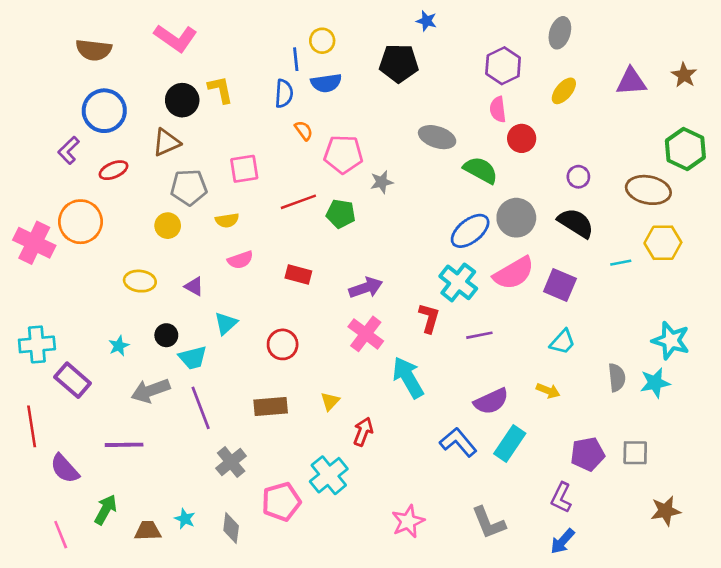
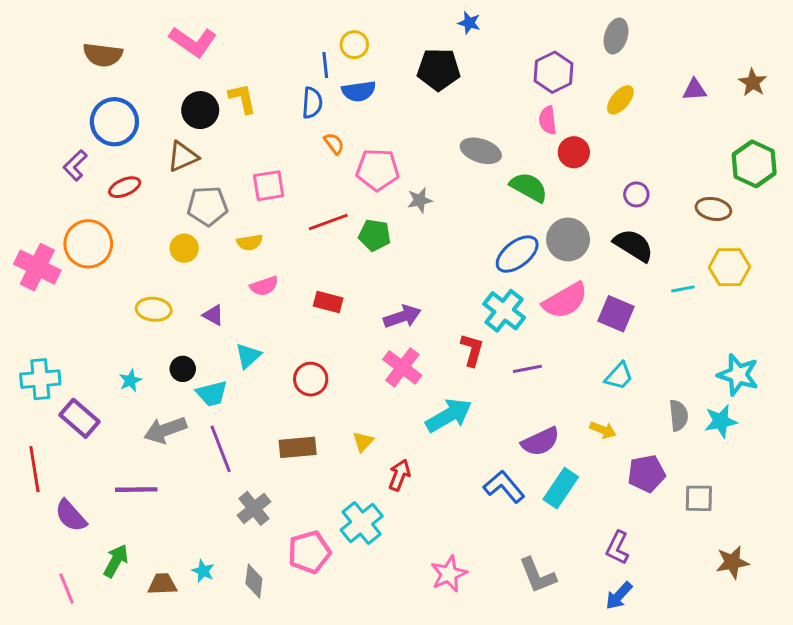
purple triangle: (631, 82) -> (695, 90), size x0.7
brown ellipse: (648, 190) -> (713, 209), size x0.7
cyan arrow: (408, 377) -> (449, 415), turned 90
purple pentagon: (588, 454) -> (647, 474), moved

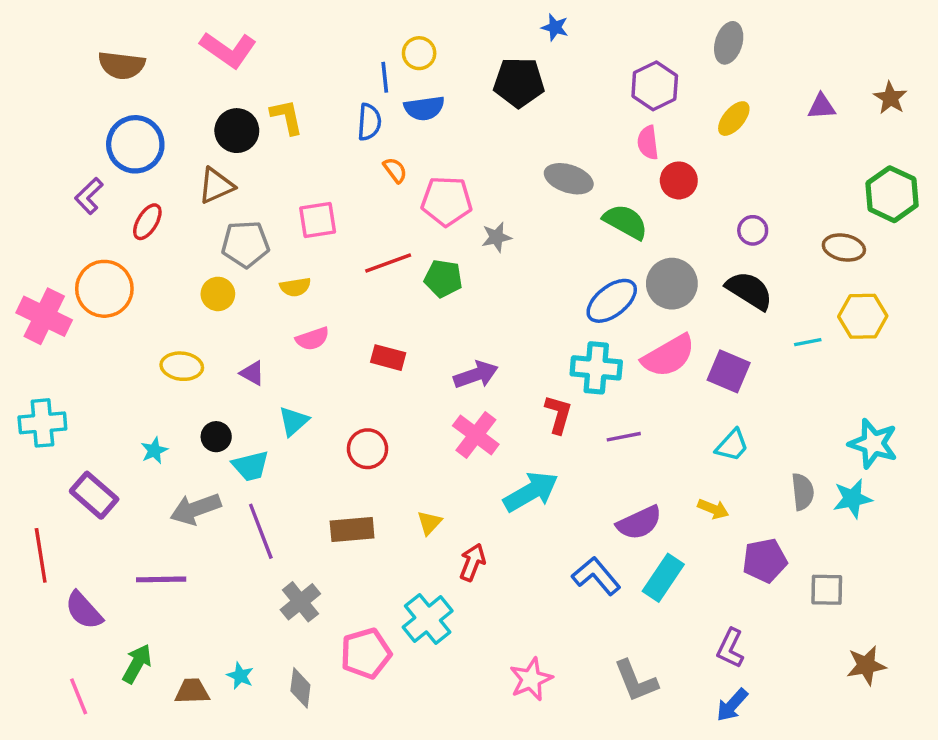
red ellipse: (125, 187) -> (147, 222), turned -36
cyan cross: (504, 311) -> (596, 368), turned -33
cyan cross: (40, 379) -> (42, 423), moved

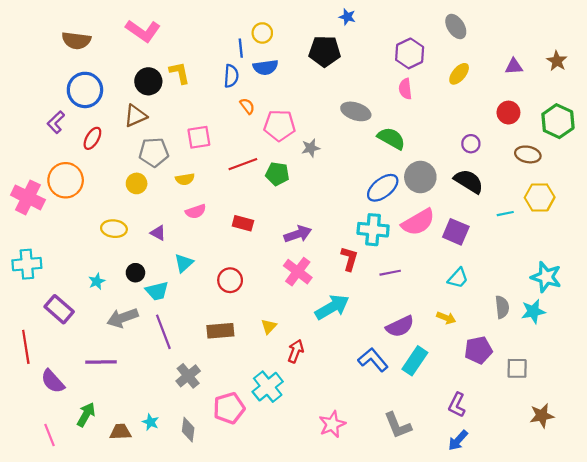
gray ellipse: (729, 43) -> (456, 27), turned -50
red circle: (679, 180) -> (508, 113), moved

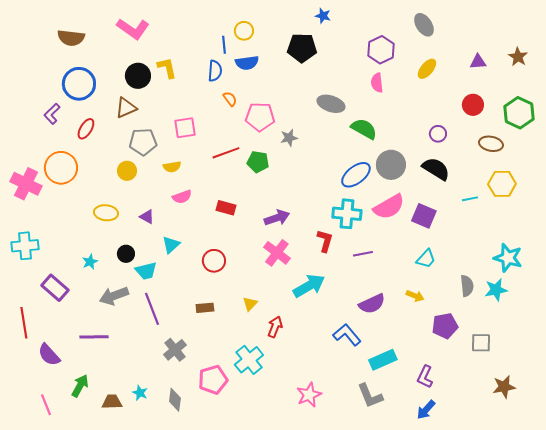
brown rectangle: (220, 331) -> (205, 308), size x0.7
cyan rectangle: (415, 361) -> (383, 360), moved, turned 32

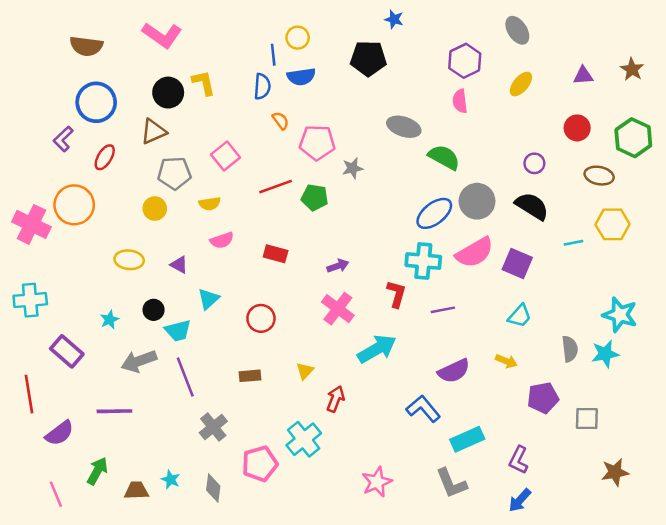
pink square: (185, 128) -> (226, 156), turned -30
purple arrow: (277, 218) -> (338, 266), size x0.7
purple semicircle: (49, 355) -> (60, 433), turned -85

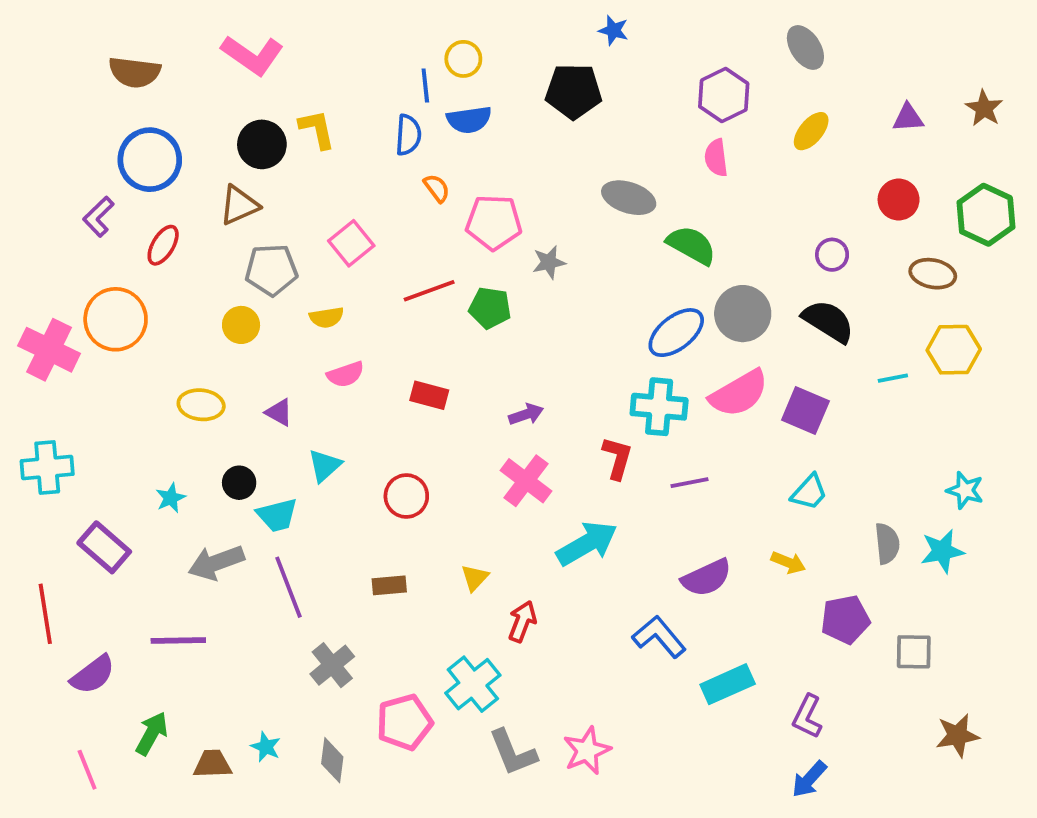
cyan star: (620, 315) -> (965, 490), size x0.7
gray L-shape: (451, 483) -> (513, 753), moved

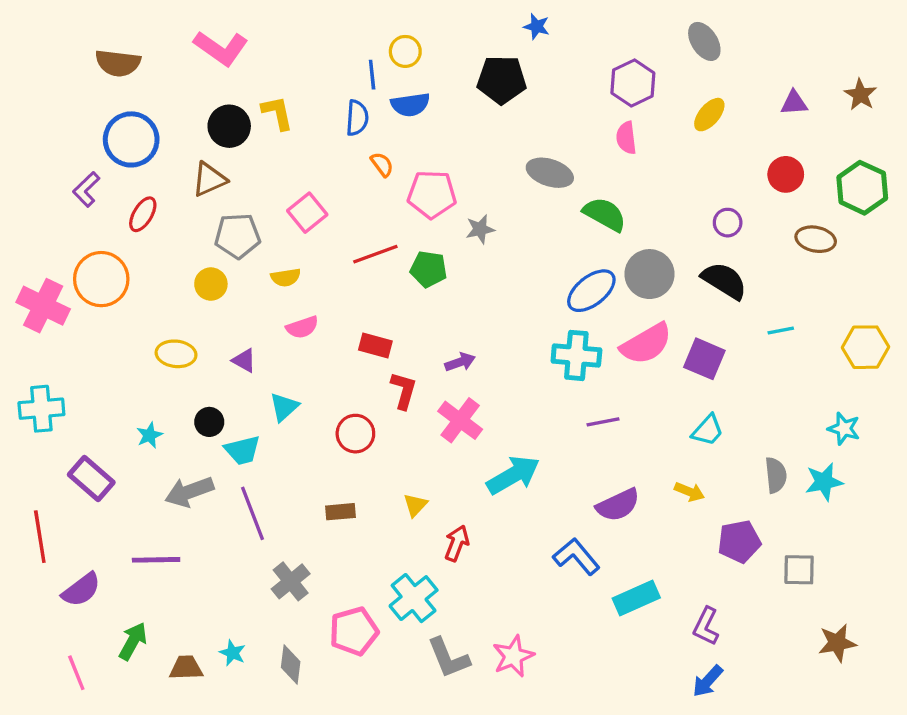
yellow hexagon: (954, 350) -> (865, 347), moved
red L-shape: (617, 458) -> (404, 390), moved

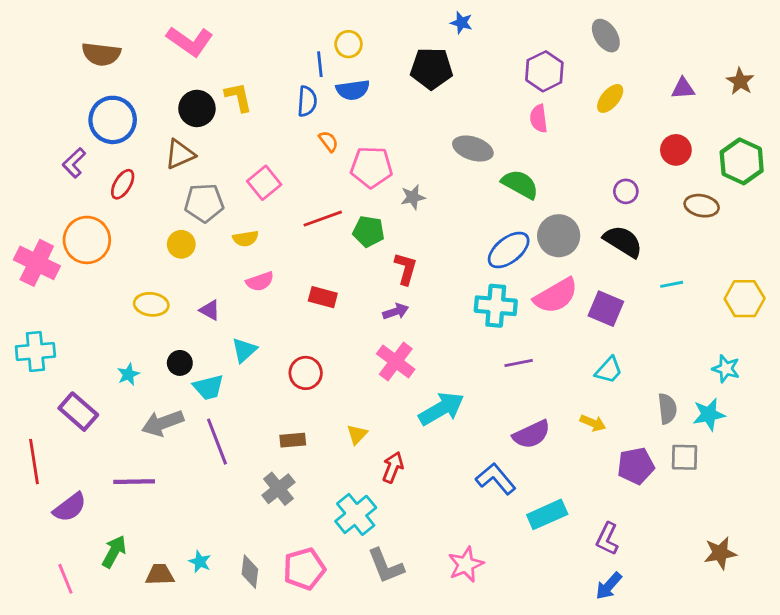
red L-shape: (404, 390) -> (406, 269), moved
gray square: (799, 570) -> (684, 457), moved
gray cross: (291, 581) -> (278, 489), moved
pink pentagon: (354, 631) -> (304, 569), moved
pink star: (513, 656) -> (466, 565), moved

